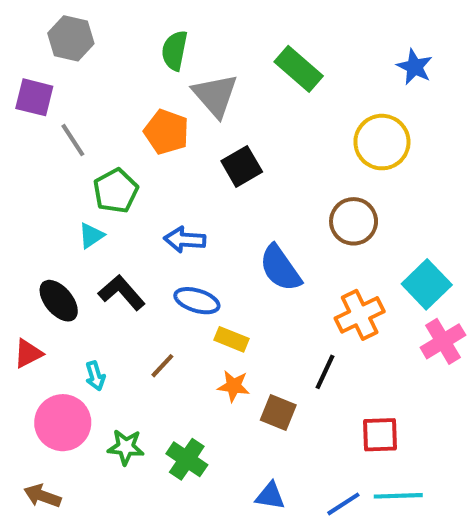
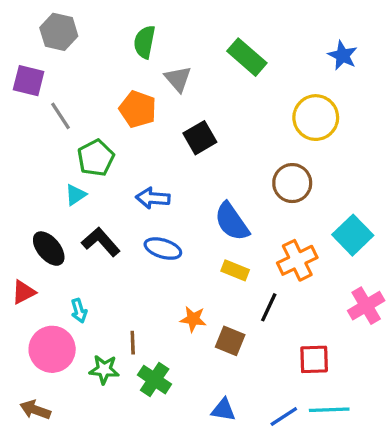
gray triangle: (215, 95) -> (178, 79), size x0.7
yellow rectangle: (232, 339) -> (235, 270), moved
pink cross: (443, 341) -> (366, 306), moved
brown line: (162, 366) -> (133, 343), moved, turned -45

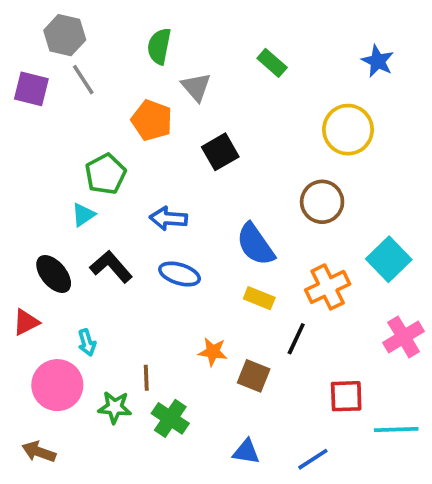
green rectangle: (247, 57) -> (272, 63), size x0.7
gray line: (60, 116) -> (83, 80), moved
cyan line: (329, 410) -> (396, 430), moved

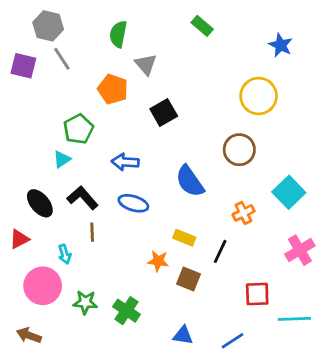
green rectangle: (272, 63) -> (202, 26), moved
orange cross: (328, 287) -> (243, 213), size x0.7
yellow rectangle: (259, 298) -> (184, 238), moved
brown line: (146, 378) -> (92, 232), moved

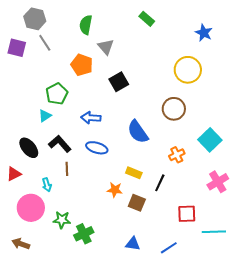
green cross: (127, 311) -> (84, 234), moved, turned 30

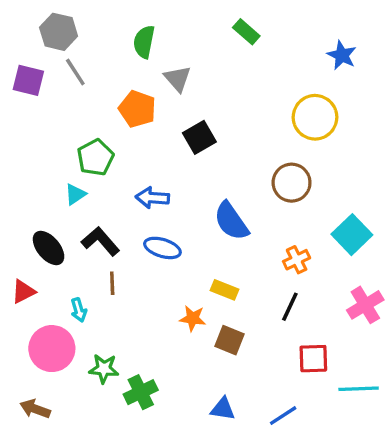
black line: (160, 183) -> (290, 307), moved

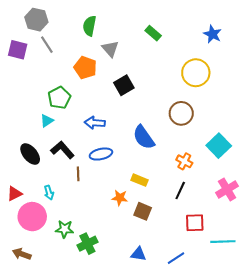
green rectangle: (246, 32) -> (153, 33), moved
blue ellipse: (162, 248) -> (101, 154), turned -30
orange cross: (297, 260) -> (184, 161), turned -35
brown line: (112, 283) -> (78, 174), moved
red triangle: (23, 292) -> (14, 194), moved

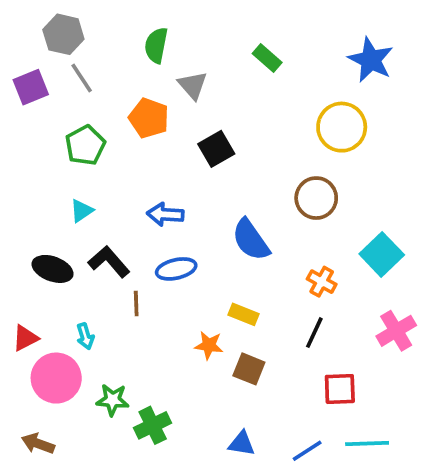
blue star: (212, 34) -> (371, 60), size x1.4
purple square: (18, 50) -> (31, 87), turned -36
green pentagon: (59, 98) -> (85, 145), moved
black ellipse: (30, 154) -> (53, 269), turned -30
cyan line: (223, 242) -> (367, 444), moved

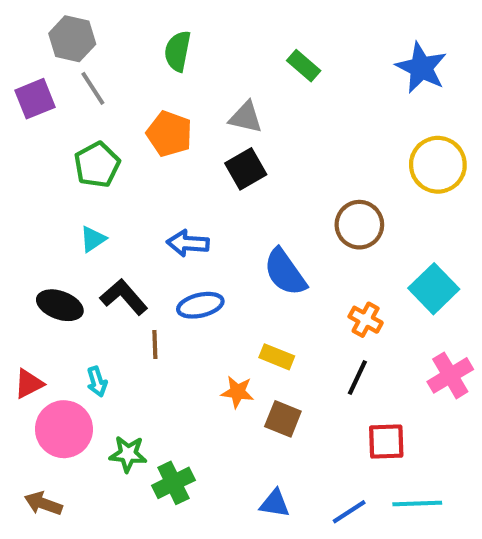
gray triangle: (193, 85) -> (246, 117), moved, turned -36
yellow circle: (342, 127) -> (438, 165), moved

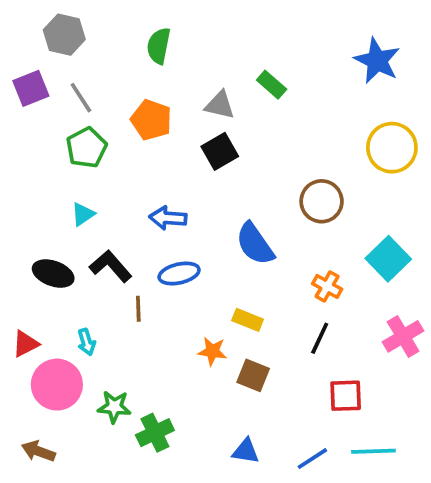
green rectangle: (304, 66) -> (272, 85), moved
gray line: (93, 88) -> (81, 98), moved

